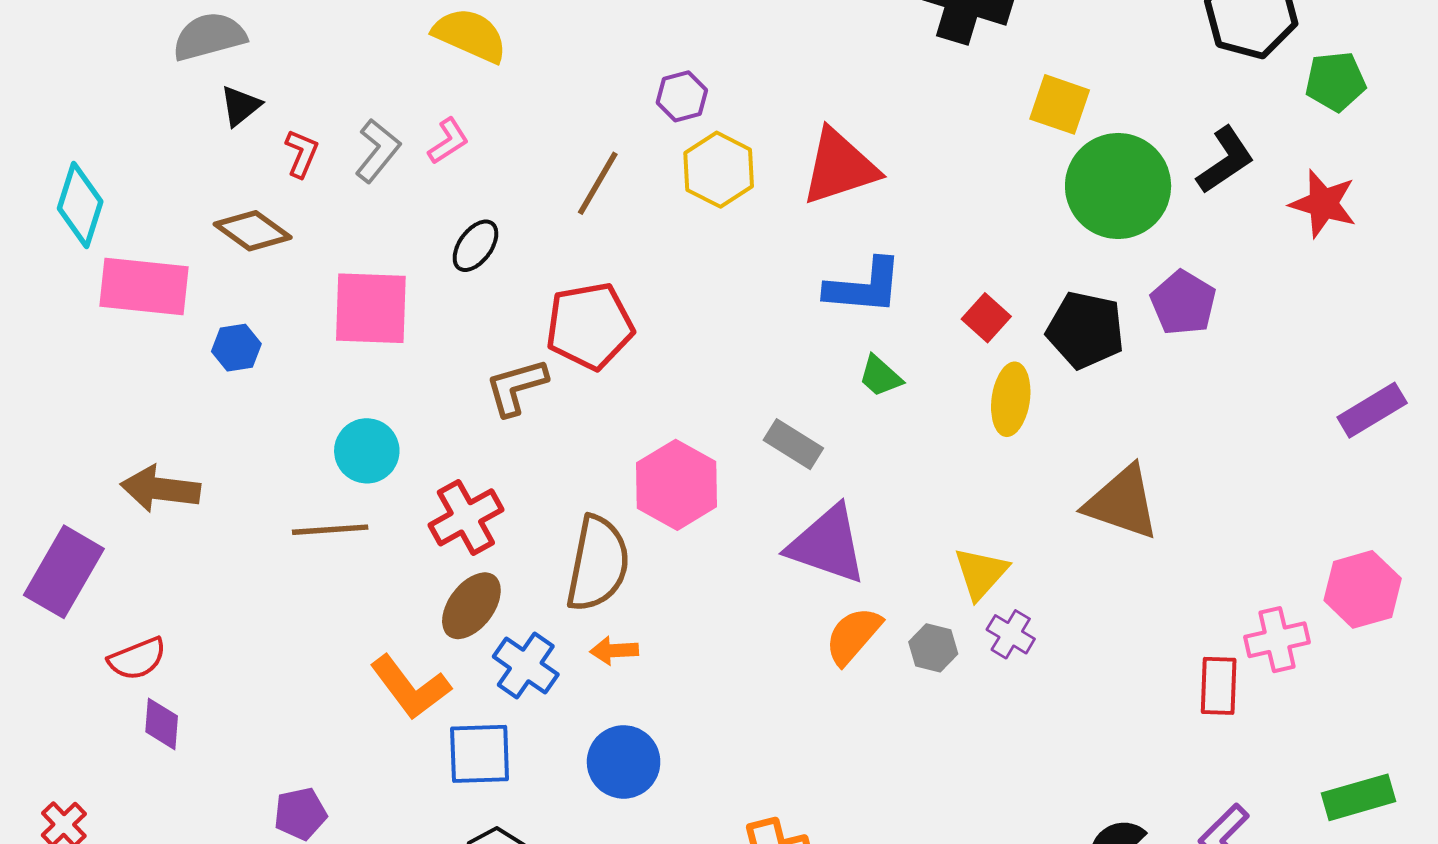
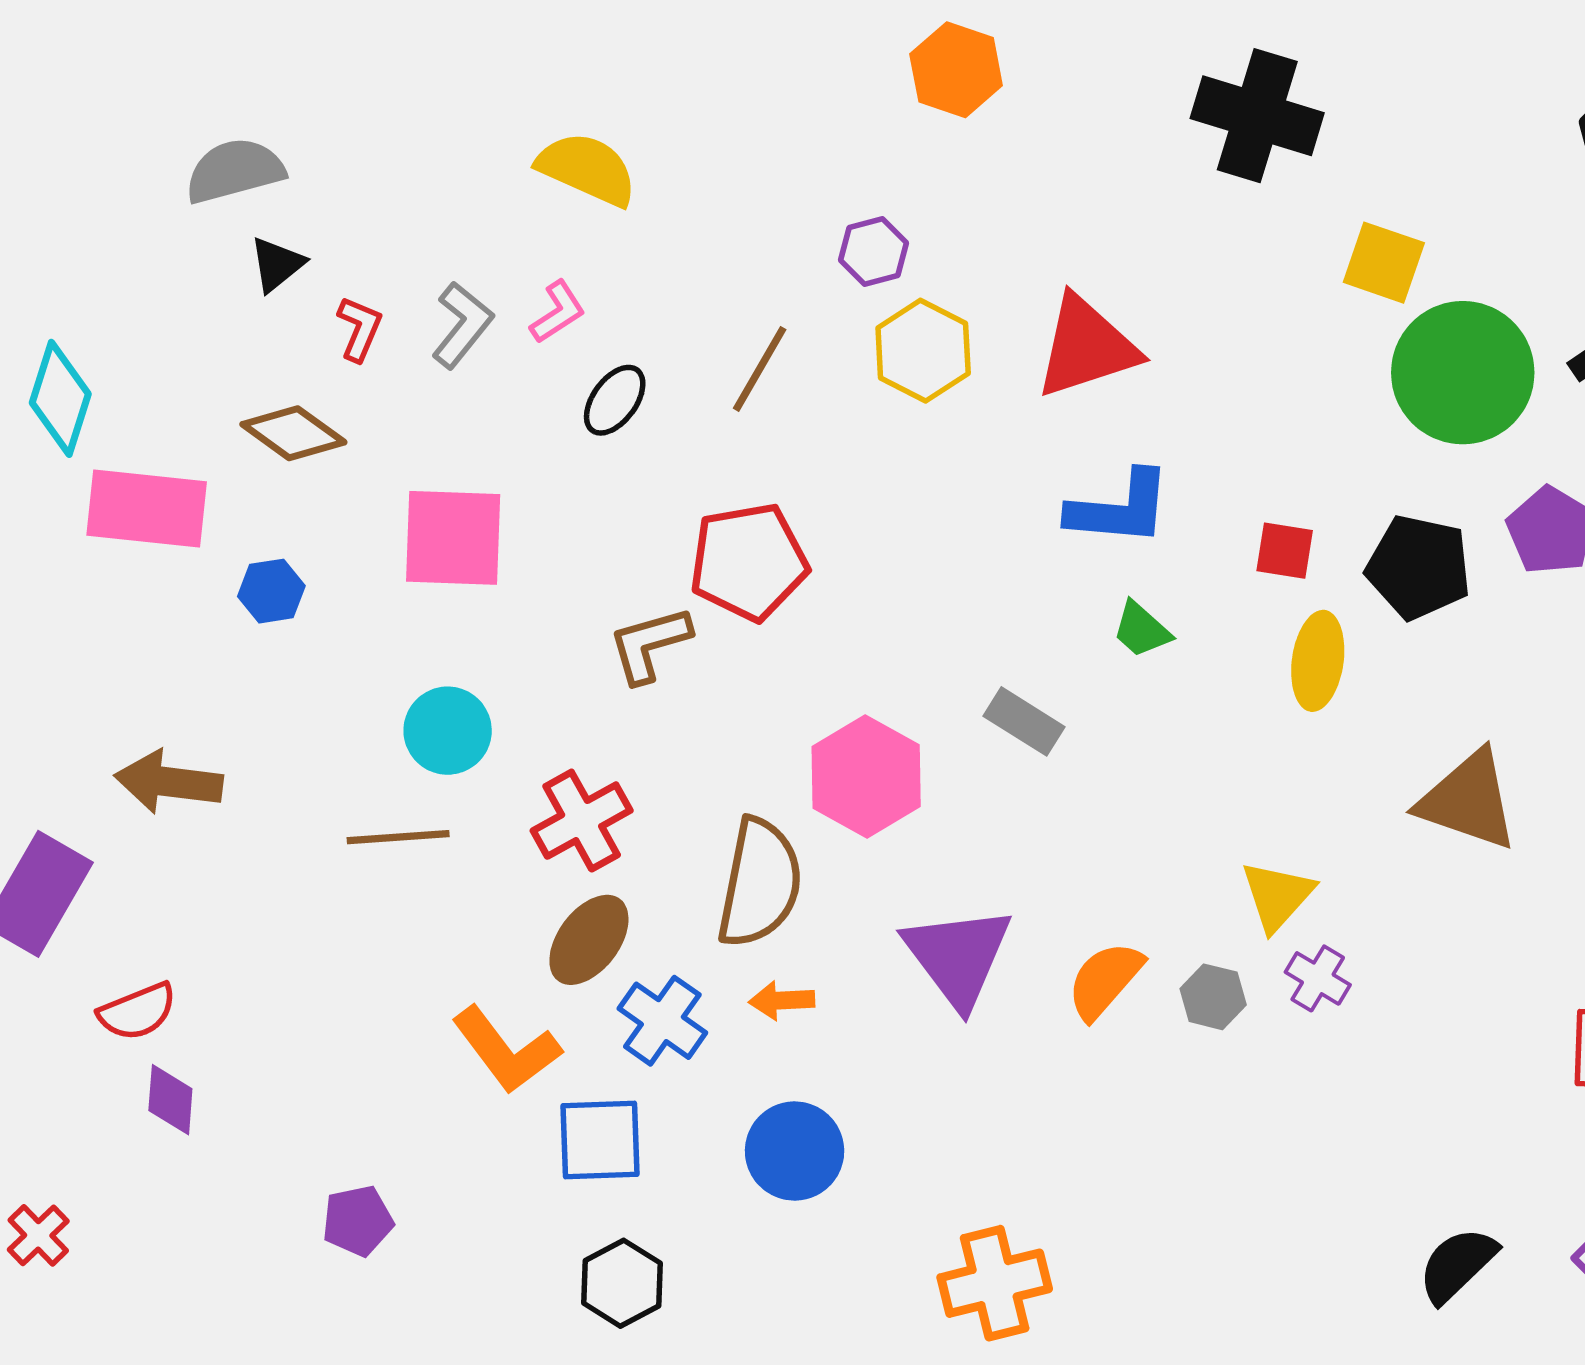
black ellipse: (475, 246) -> (615, 400), moved
red square: (986, 318) -> (1285, 551), turned -33
purple triangle: (827, 545) -> (958, 956), moved, turned 34

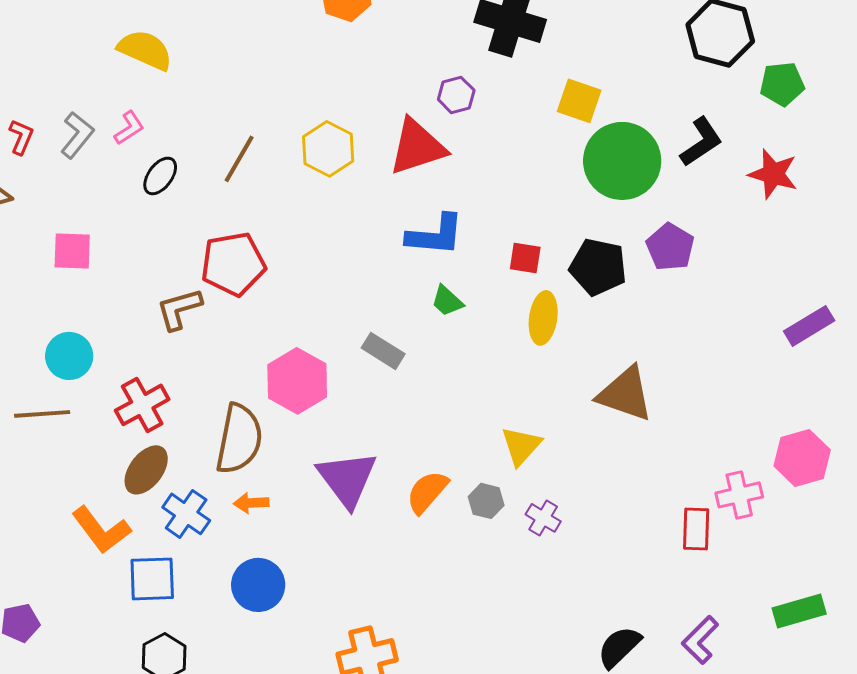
purple hexagon: (873, 251) -> (456, 95), moved
pink square: (453, 538) -> (72, 251), size x0.7
purple cross: (1318, 978) -> (543, 518), moved

